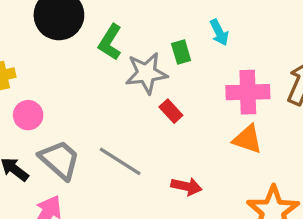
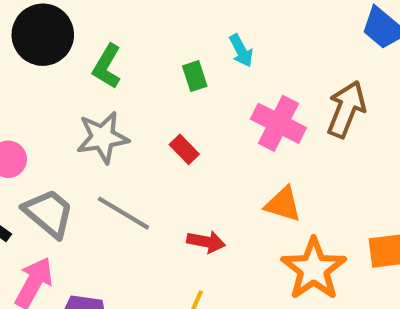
gray star: (146, 73) -> (103, 137), moved
pink cross: (248, 92) -> (278, 123), turned 30
orange triangle: (247, 139) -> (283, 204), moved

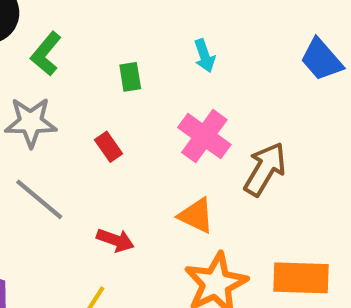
cyan arrow: (241, 51) -> (204, 56), moved
brown arrow: (346, 109) -> (265, 169), moved

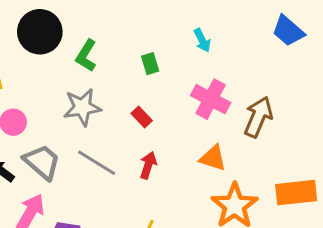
red arrow: (115, 240) -> (148, 165), moved, turned -84

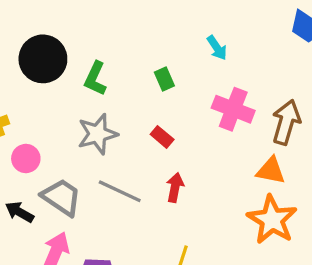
orange triangle: (213, 158) -> (271, 171), moved

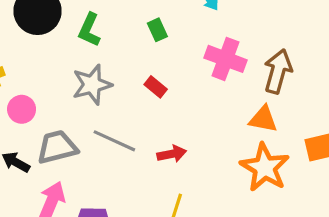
red arrow: (175, 187) -> (172, 154), moved, turned 68
gray trapezoid: (62, 197) -> (57, 147), turned -48

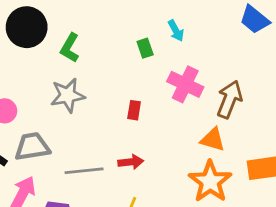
green rectangle: (157, 30) -> (145, 48), moved
red rectangle: (156, 87) -> (134, 110), moved, turned 54
gray line: (114, 141) -> (84, 171), moved, turned -36

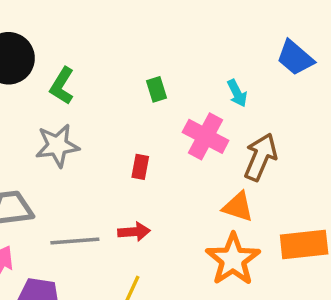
cyan arrow: (176, 31) -> (237, 93), moved

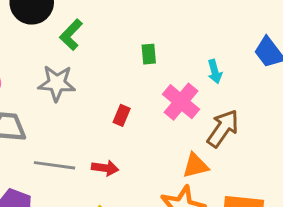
orange triangle: (238, 207) -> (195, 166), turned -44

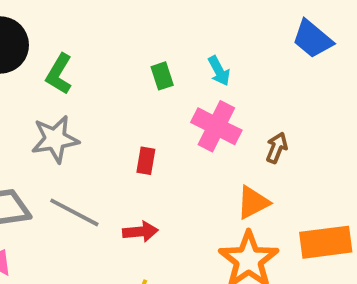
cyan arrow: (215, 71) -> (219, 71), moved
brown arrow: (223, 128) -> (277, 148), size x0.6
gray line: (55, 165) -> (74, 212), moved, turned 33

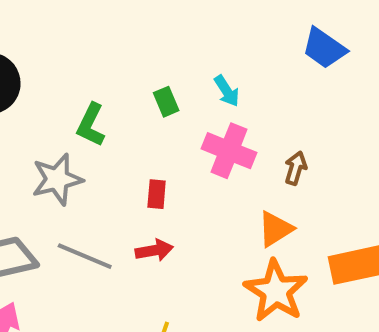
green L-shape: (59, 74) -> (91, 125), moved
red arrow: (140, 232) -> (154, 250), moved

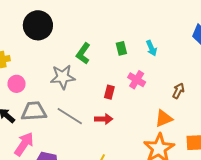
pink cross: (229, 151) -> (137, 80), moved, size x0.7

